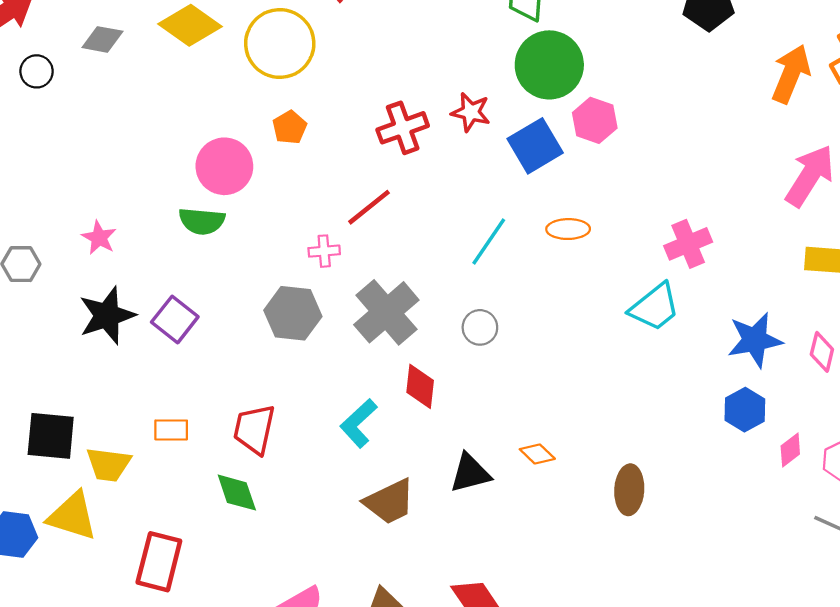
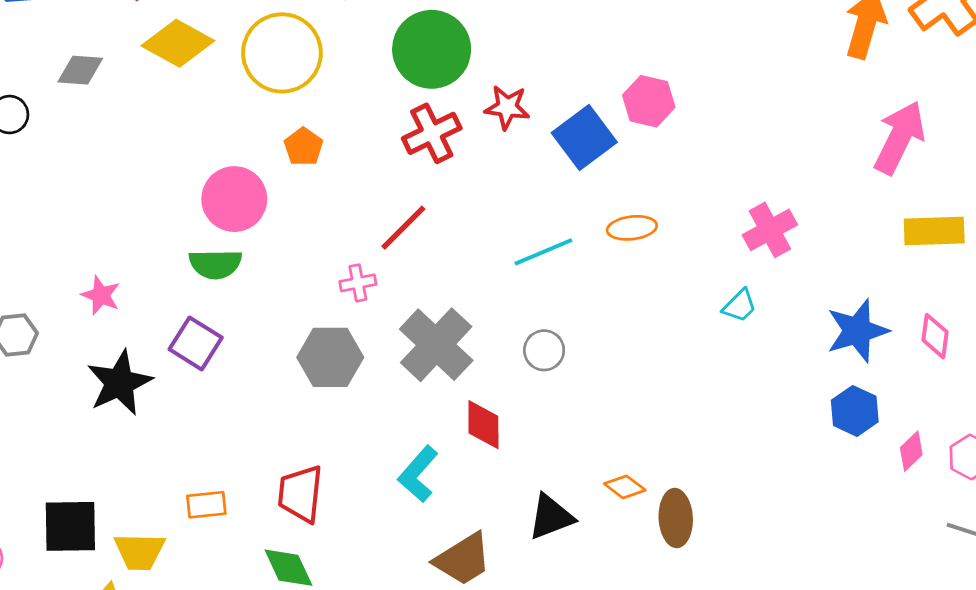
green circle: (549, 65) -> (432, 49), moved
cyan line: (489, 242) -> (543, 252), turned 39
cyan trapezoid: (655, 307) -> (740, 306), size x0.6
purple square: (175, 319) -> (196, 343), moved
brown ellipse: (629, 490) -> (676, 518), moved

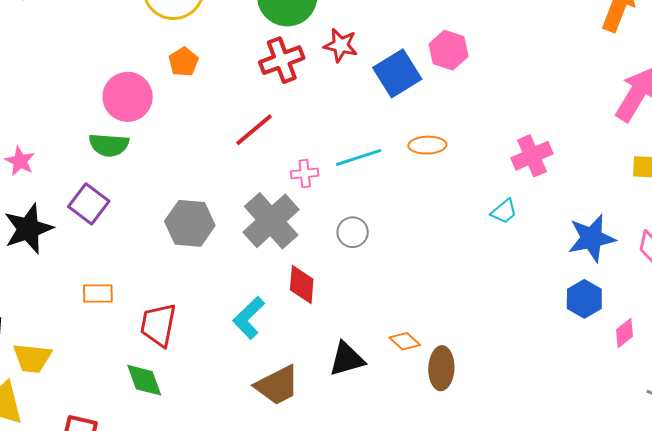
pink cross: (358, 283) -> (305, 174), moved
orange rectangle: (206, 505) -> (98, 294), moved

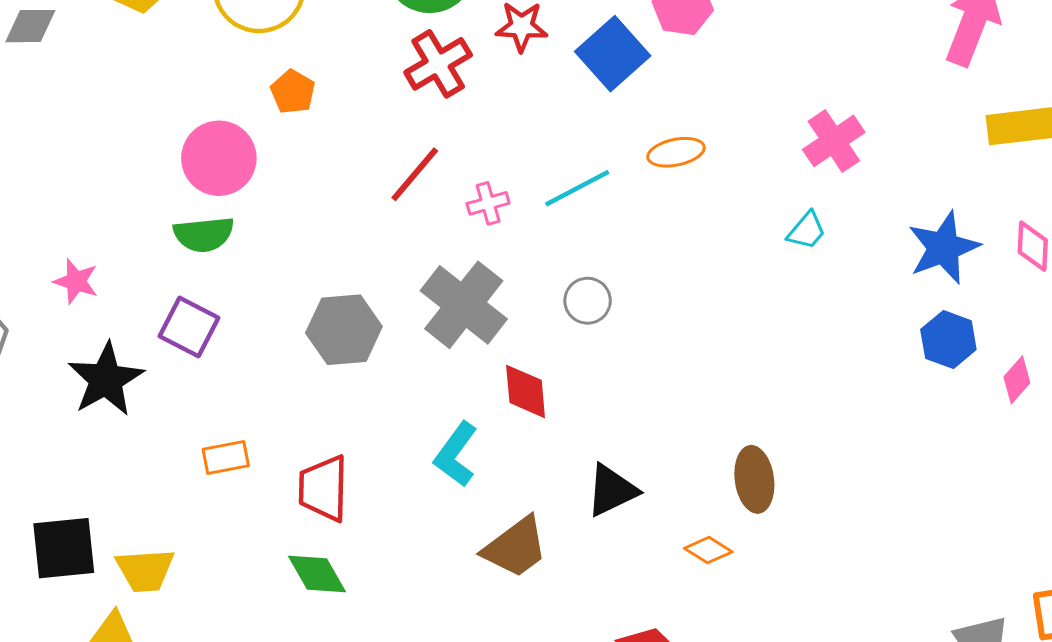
pink cross: (305, 174) -> (488, 203), moved
orange diamond: (405, 341) -> (708, 550), moved

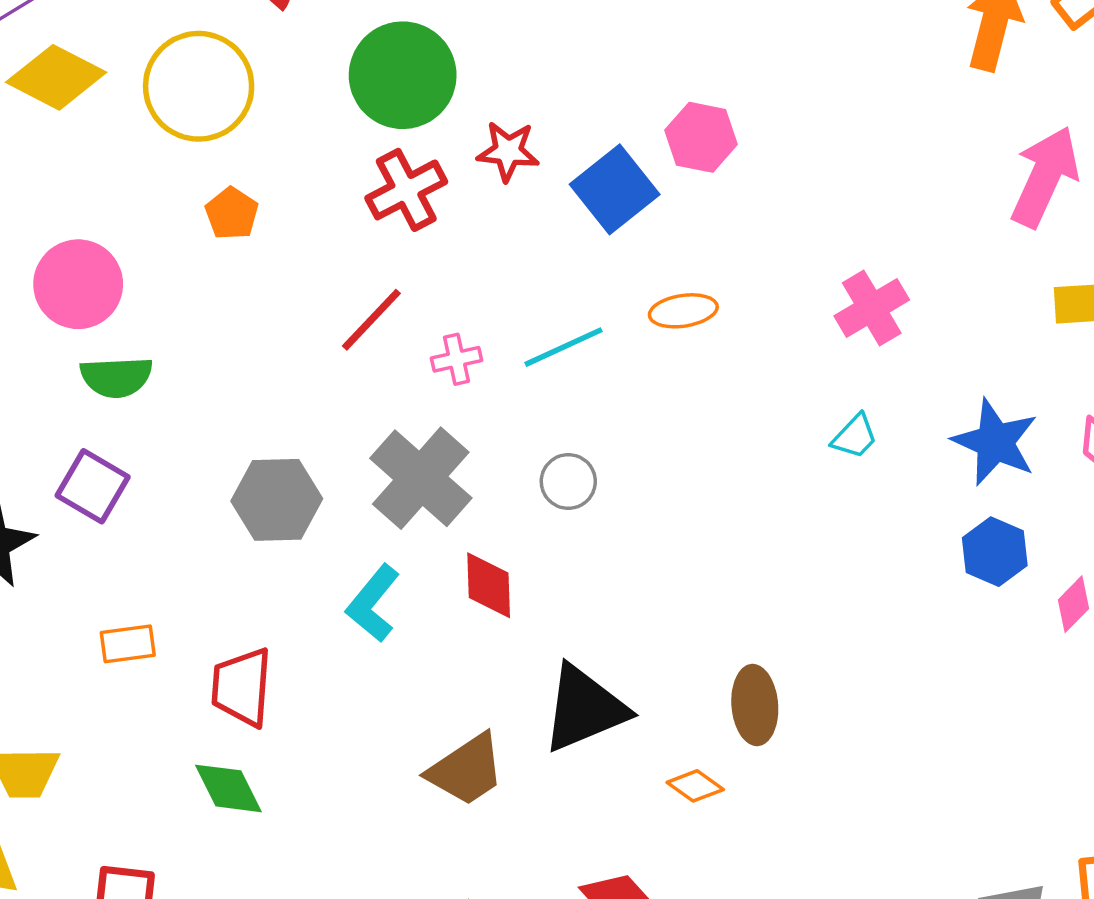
pink circle: (219, 158) -> (78, 284), moved
cyan trapezoid: (807, 231) -> (855, 437), moved
blue star: (944, 248) -> (995, 442), turned -30
cyan L-shape: (456, 454) -> (373, 603), moved
black triangle: (612, 490) -> (584, 709), size x1.4

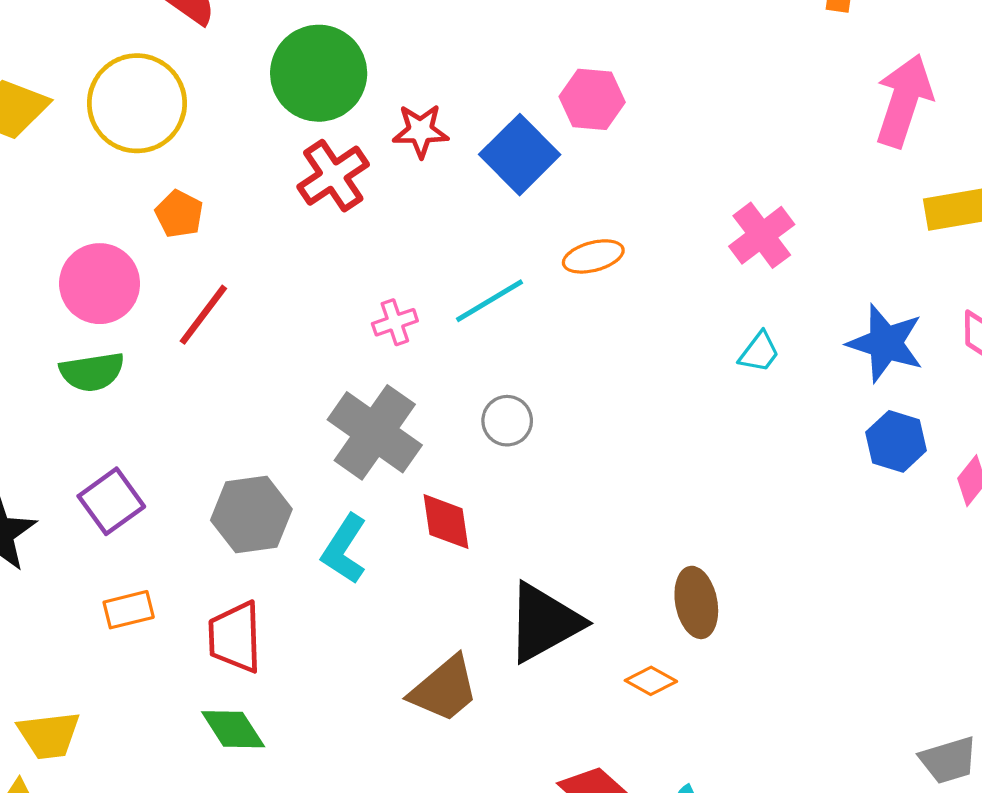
pink circle: (78, 284) -> (100, 284), moved
red line: (371, 320) -> (203, 315), moved
purple square: (93, 486) -> (111, 501), moved, turned 30
gray hexagon: (277, 500) -> (251, 515), moved

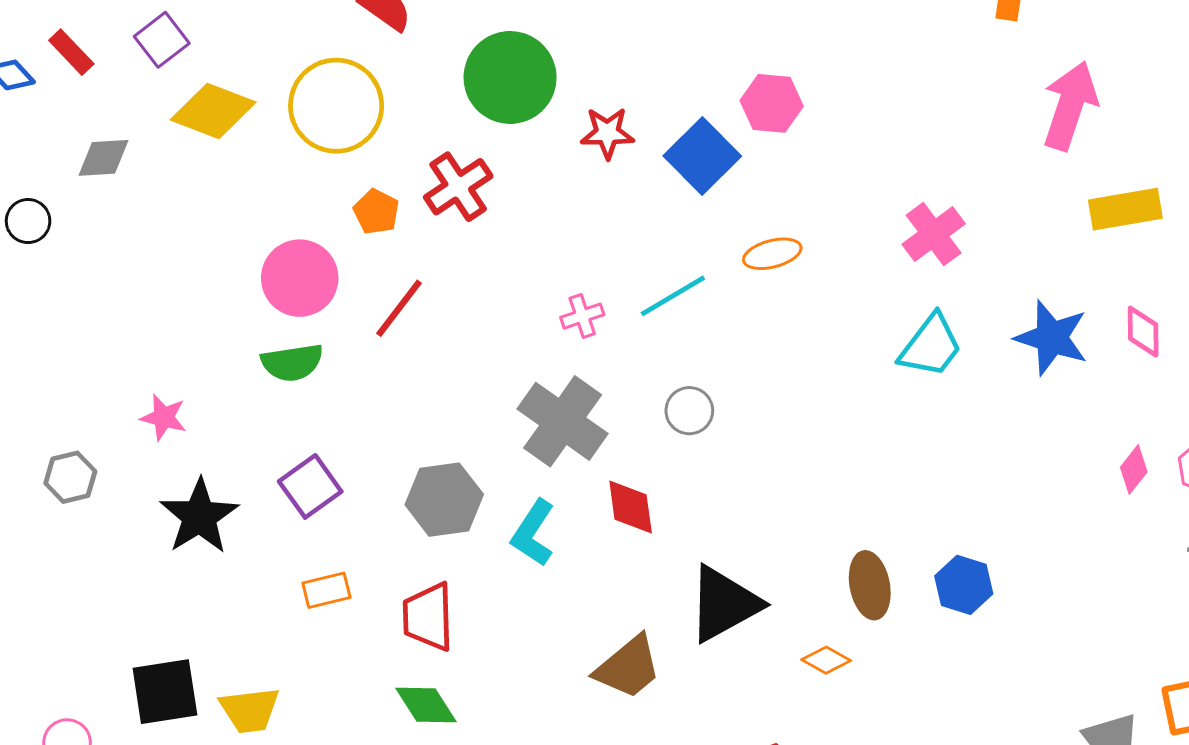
red cross: (333, 176) -> (458, 187), moved
cyan trapezoid: (759, 352) -> (931, 346), size x1.6
blue hexagon: (896, 441) -> (964, 585), moved

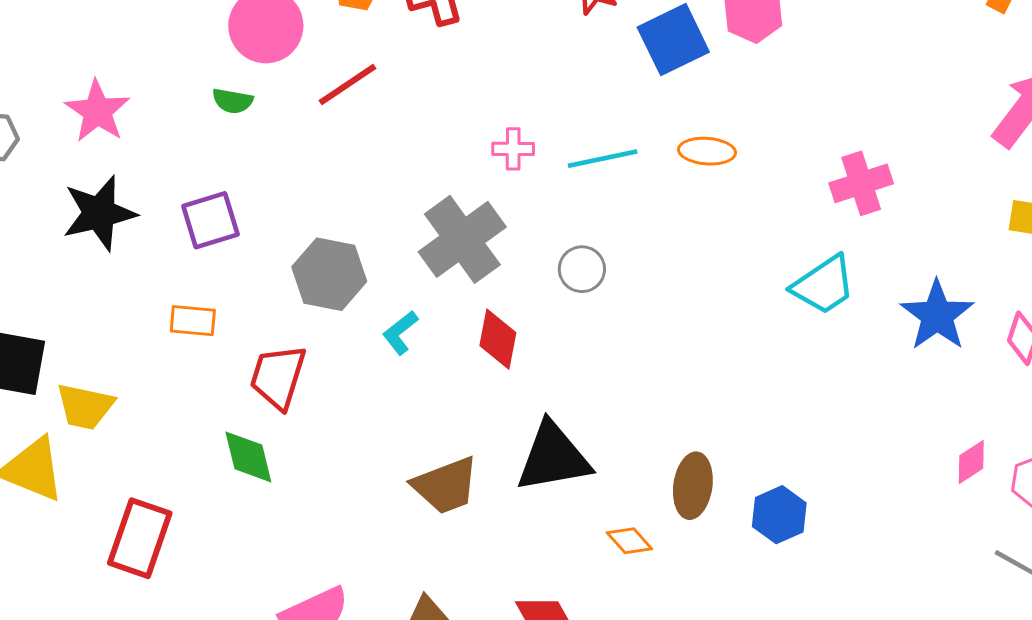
green semicircle: (292, 362) -> (233, 101), size x0.7
pink star: (164, 417) -> (97, 111), size x1.4
cyan L-shape: (533, 533) -> (400, 333), size x0.7

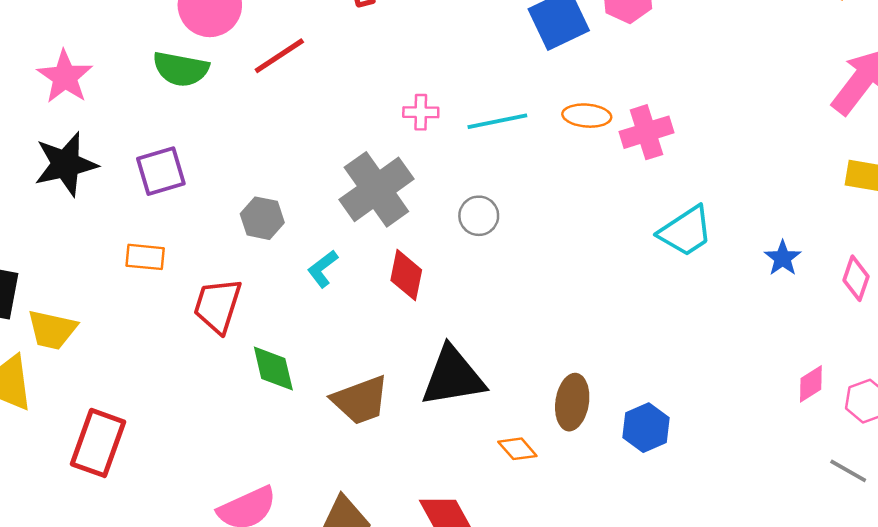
green semicircle: (233, 101) -> (181, 69), size x1.6
pink cross: (861, 183) -> (646, 132), moved
gray hexagon: (329, 274) -> (262, 218), size x0.7
blue star: (937, 315) -> (783, 258), size x0.6
green diamond: (248, 457) -> (273, 368), moved

